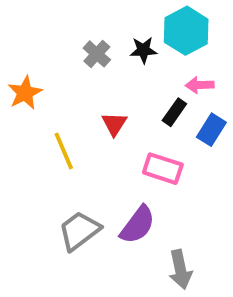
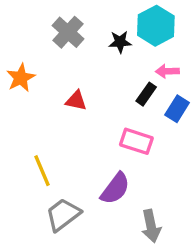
gray cross: (97, 54) -> (68, 32), moved, size x1.4
red triangle: (114, 124) -> (76, 101), moved, turned -50
yellow line: (64, 151) -> (42, 171), moved
gray trapezoid: (79, 231) -> (63, 215), moved

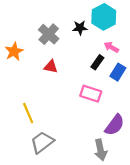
gray cross: (68, 32) -> (49, 34), moved
pink arrow: (167, 71) -> (111, 47), turned 32
purple semicircle: (115, 189) -> (115, 125), moved

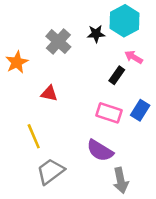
red triangle: (51, 67) -> (49, 93), moved
blue rectangle: (118, 72) -> (140, 110), moved
purple semicircle: (115, 125) -> (100, 151), moved, turned 85

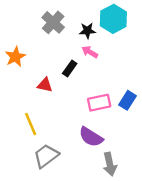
gray cross: (58, 42) -> (53, 22), moved
pink arrow: (134, 57) -> (90, 52), moved
black rectangle: (117, 75) -> (70, 68), moved
pink rectangle: (109, 113) -> (99, 103), turned -30

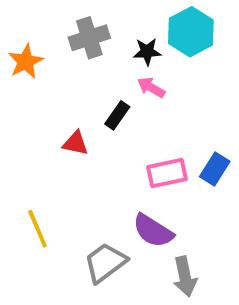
gray cross: (53, 22) -> (89, 38), turned 30
orange star: (15, 57) -> (26, 62), moved
yellow line: (31, 124) -> (38, 229), moved
gray trapezoid: (46, 156) -> (105, 263), moved

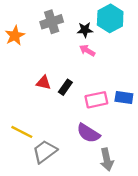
black rectangle: (117, 115) -> (65, 87), moved
blue rectangle: (215, 169) -> (124, 98), turned 66
yellow line: (38, 229) -> (22, 132), turned -40
gray trapezoid: (105, 263) -> (45, 151), moved

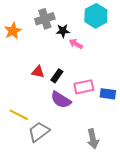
black star: (85, 30) -> (63, 31), moved
blue rectangle: (124, 98) -> (108, 94), moved
purple semicircle: (88, 133) -> (61, 100), moved

